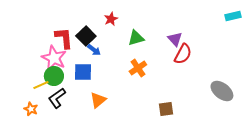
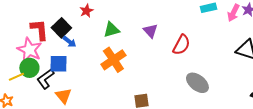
red semicircle: (183, 54) -> (181, 45), moved
orange cross: (138, 68) -> (113, 60), size x1.4
black L-shape: (57, 98) -> (45, 79), moved
orange triangle: (98, 100) -> (63, 96), moved, turned -30

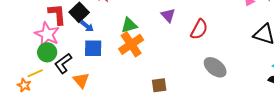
green triangle: (111, 30) -> (129, 25), moved
blue square: (58, 64) -> (93, 48), moved
yellow line: (16, 77) -> (35, 73), moved

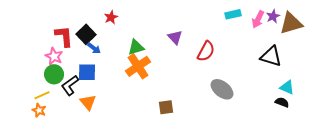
pink star: (47, 34) -> (54, 56), size x0.7
blue square: (93, 48) -> (87, 72), moved
orange star: (24, 85) -> (39, 110), moved

